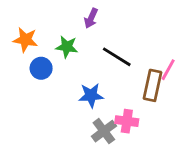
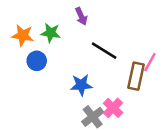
purple arrow: (91, 18) -> (81, 16), turned -48
green star: (67, 47) -> (51, 33), moved
pink cross: (127, 121) -> (113, 108), turned 36

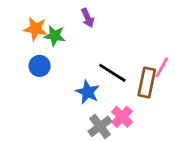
orange star: (23, 35) -> (35, 29), moved
black line: (104, 51) -> (112, 73), moved
blue star: (81, 85) -> (88, 92), turned 30

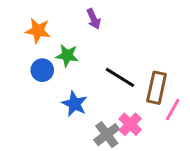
green star: (55, 36) -> (67, 55), moved
pink line: (162, 67) -> (173, 110), moved
blue star: (88, 92) -> (74, 104), moved

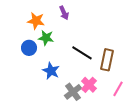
orange star: (38, 31) -> (36, 21), moved
pink line: (173, 110) -> (118, 89), moved

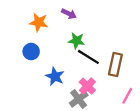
purple arrow: (64, 13) -> (69, 14), turned -40
green star: (46, 38) -> (76, 41), moved
pink cross: (89, 85) -> (87, 86), moved

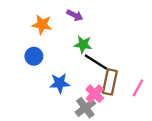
brown rectangle: (115, 64) -> (110, 82), moved
blue star: (55, 76) -> (60, 83), turned -30
pink line: (127, 96) -> (138, 88), moved

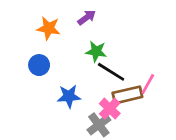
purple arrow: (75, 15) -> (87, 17), turned -63
brown rectangle: (110, 82) -> (127, 95), turned 65
pink line: (138, 88) -> (148, 84), moved

